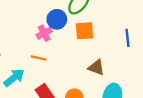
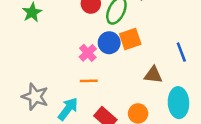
blue circle: (57, 19) -> (109, 43), moved
blue line: (128, 38) -> (181, 52), moved

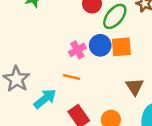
brown triangle: (153, 75) -> (135, 87), turned 36

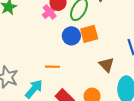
pink cross: (77, 50) -> (50, 12), moved

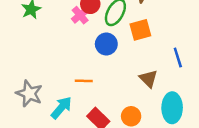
orange square: (89, 34) -> (140, 30), moved

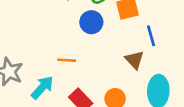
blue line: (178, 57) -> (151, 36), moved

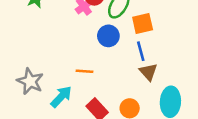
blue line: (151, 36) -> (141, 51), moved

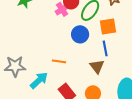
brown triangle: (148, 72) -> (97, 66), moved
gray star: (30, 81) -> (15, 66), turned -30

